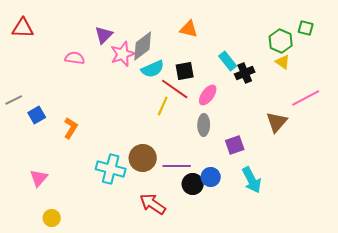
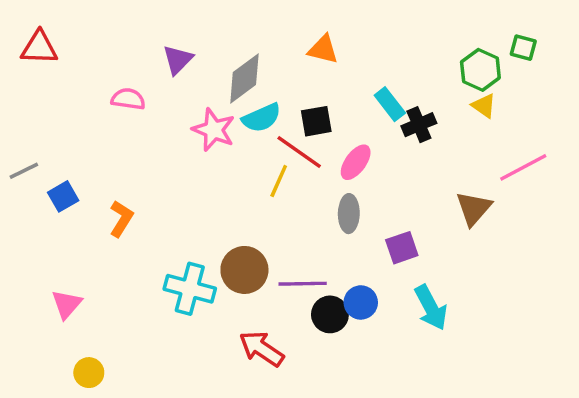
pink star: (123, 54) -> (214, 130), moved, turned -30

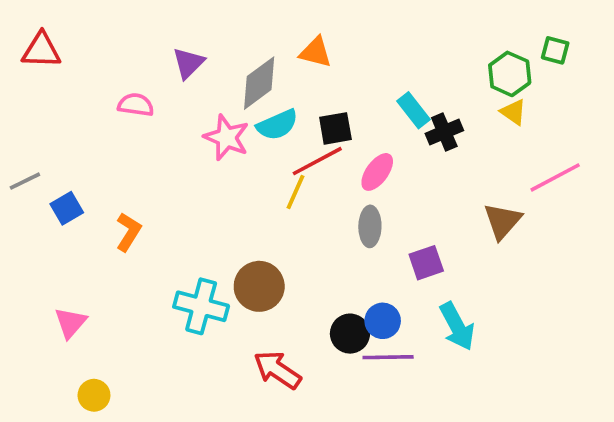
orange triangle: (323, 49) -> (315, 52), moved
red line: (299, 152) -> (317, 161), turned -63
purple line: (303, 284) -> (388, 357), moved

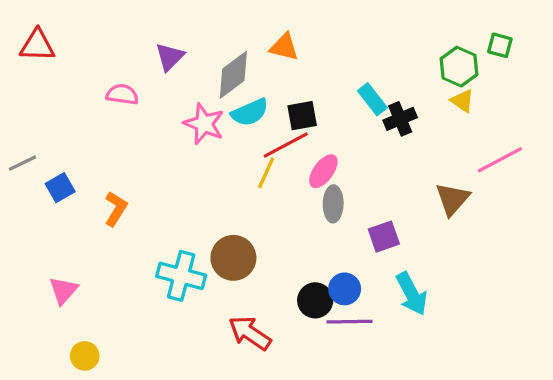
pink ellipse: (377, 172) -> (323, 171), moved

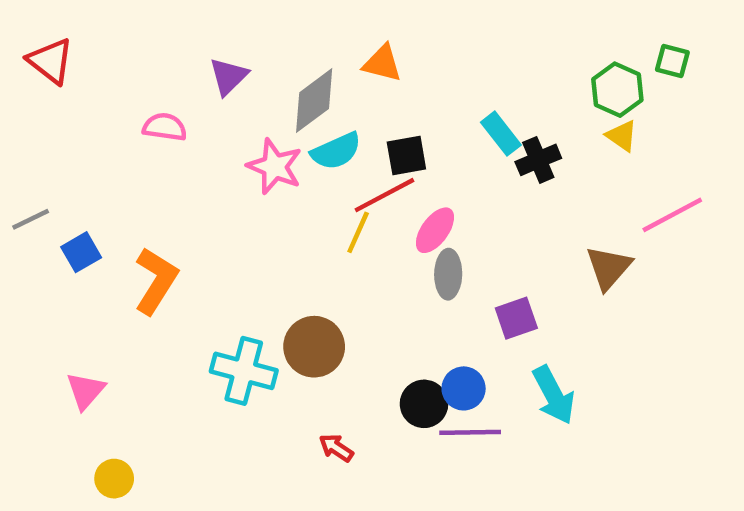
red triangle: (37, 45) -> (50, 61), turned 36
orange L-shape: (116, 209) -> (156, 281), size x1.4
red arrow: (250, 333) -> (336, 448), size x0.6

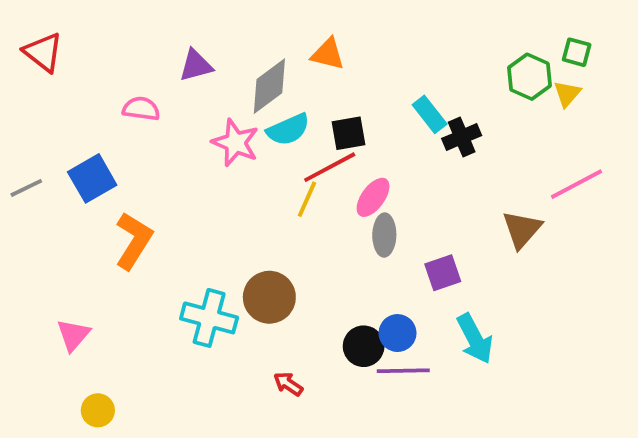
purple triangle: (228, 76) -> (196, 65), turned 30
yellow triangle: (622, 136) -> (567, 94), moved, turned 36
blue square: (81, 252) -> (92, 178), moved, size x1.4

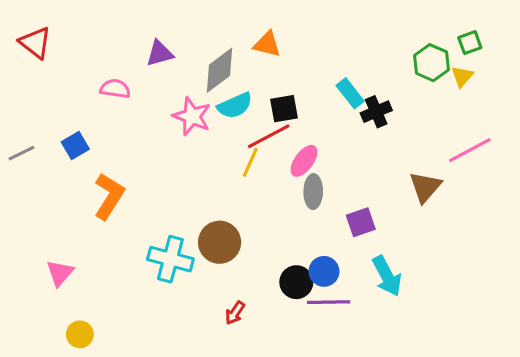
green square: (577, 52) -> (470, 43), turned -35
blue square: (92, 178) -> (75, 145), size x0.7
red arrow: (288, 384) -> (235, 313), turned -90

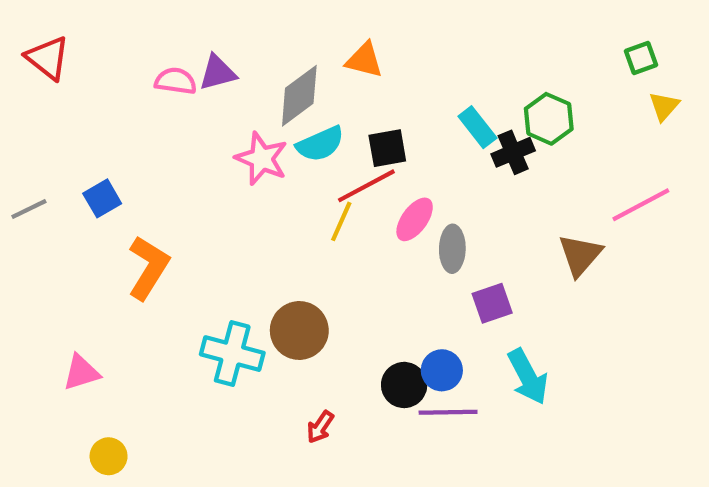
green hexagon: (431, 63) -> (549, 119), moved
yellow triangle: (462, 76) -> (664, 106), moved
pink semicircle: (115, 89) -> (176, 81), moved
gray ellipse: (313, 192) -> (452, 249), moved
pink triangle: (60, 273) -> (81, 372), turned 32

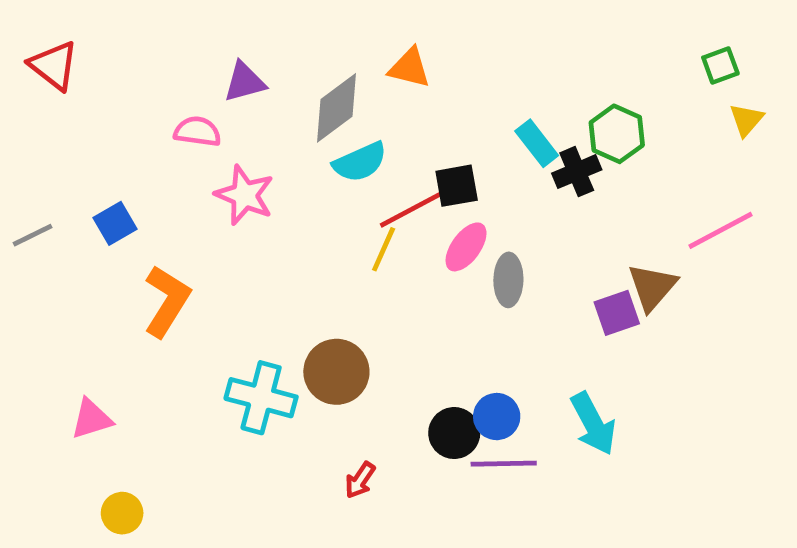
pink semicircle: (176, 81) -> (197, 131), moved
black square: (387, 148) -> (457, 186), moved
pink star: (262, 159) -> (245, 195), moved
purple square: (492, 303) -> (617, 313), moved

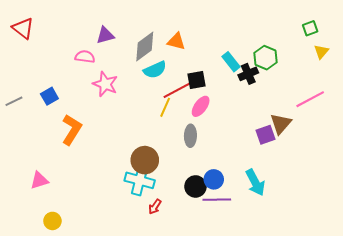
orange triangle: (409, 68) -> (176, 41), moved
gray ellipse: (508, 280) -> (190, 136), moved
cyan cross: (261, 398) -> (140, 180), moved

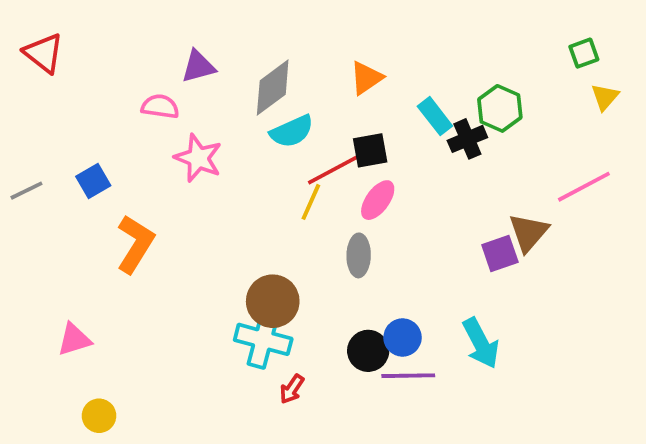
orange triangle: (176, 41) -> (366, 78), moved, turned -48

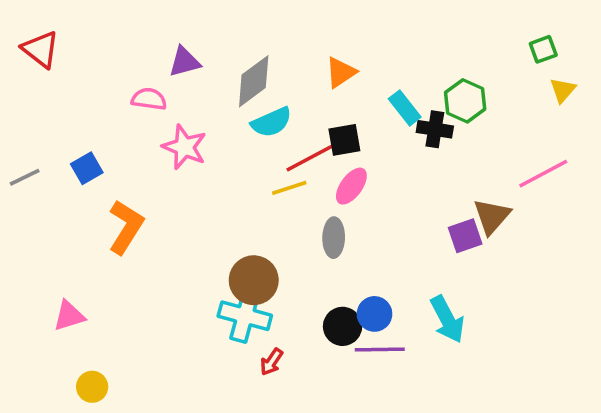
black cross: (467, 139) -> (435, 129), turned 32
yellow line: (311, 202) -> (289, 188), turned 48

